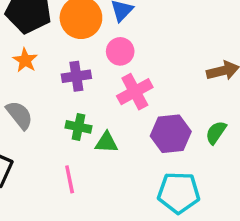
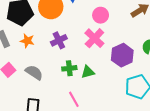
pink circle: (120, 51) -> (101, 15), moved

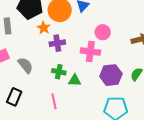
pink cross: (94, 38) -> (90, 52), turned 36
orange star: (27, 41) -> (44, 28), moved

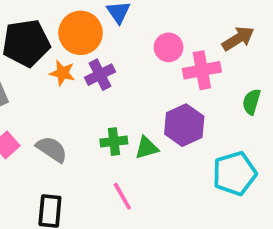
purple cross: (57, 43) -> (100, 75), moved
pink cross: (90, 52) -> (202, 70), moved
purple hexagon: (111, 75) -> (184, 125), moved

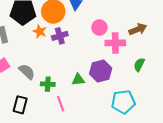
green cross: (114, 142) -> (48, 84), moved

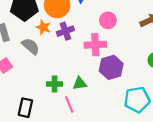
pink cross: (115, 43) -> (95, 45), moved
gray semicircle: (27, 72) -> (31, 46), moved
green triangle: (78, 80) -> (80, 83), moved

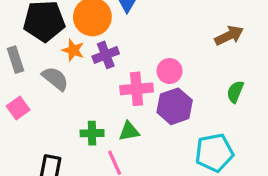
pink circle: (108, 20) -> (170, 71), moved
pink cross: (95, 45) -> (137, 89), moved

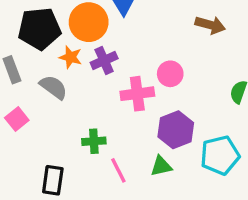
brown arrow: (229, 36) -> (210, 25), moved, turned 44
purple hexagon: (175, 106) -> (176, 130), moved
green triangle: (129, 131) -> (161, 166), moved

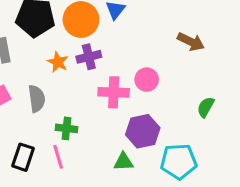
orange star: (70, 57) -> (58, 62), moved
gray semicircle: (54, 87) -> (37, 99), moved, turned 36
pink line: (118, 170) -> (58, 157), moved

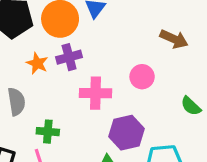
pink circle: (147, 80) -> (142, 77), moved
green semicircle: (206, 107) -> (191, 106), turned -75

